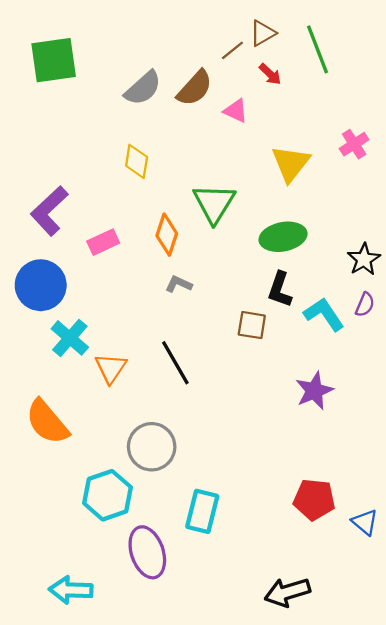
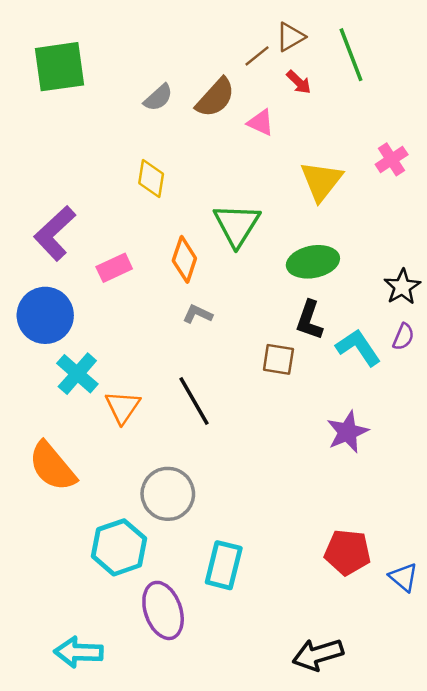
gray semicircle: (143, 88) -> (158, 98), size x0.7

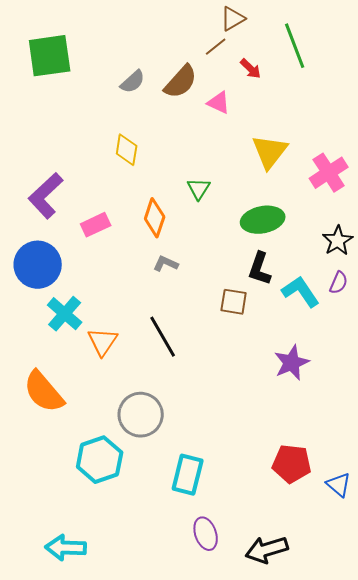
brown triangle: (290, 37) -> (233, 19), moved
pink cross: (392, 159) -> (329, 173), moved, size x1.4
green triangle: (237, 225) -> (199, 189), size x0.6
purple ellipse: (163, 610) -> (206, 534), moved, size x0.7

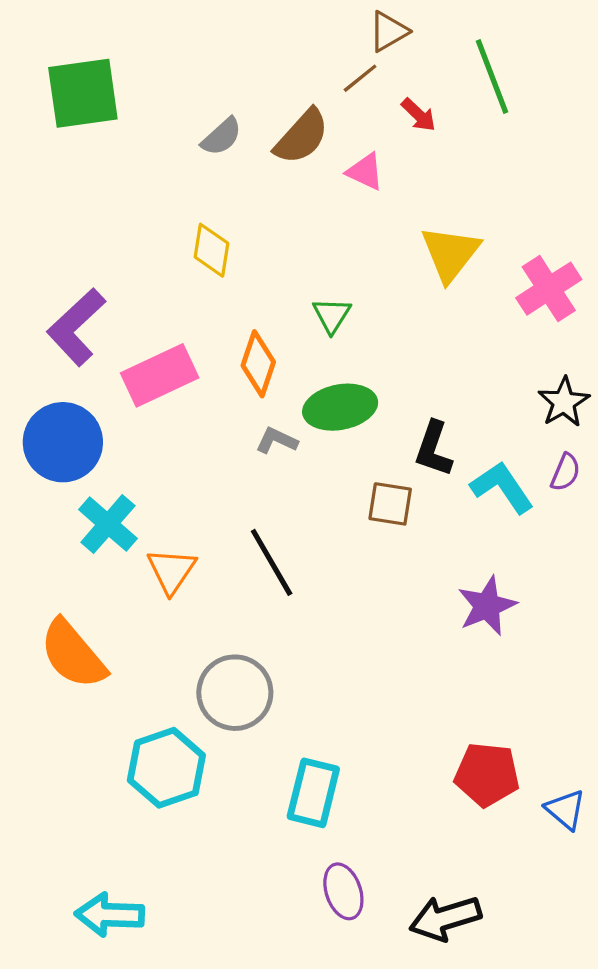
green ellipse: (263, 220) -> (340, 407), moved
pink rectangle: (96, 225) -> (160, 375), size x1.5

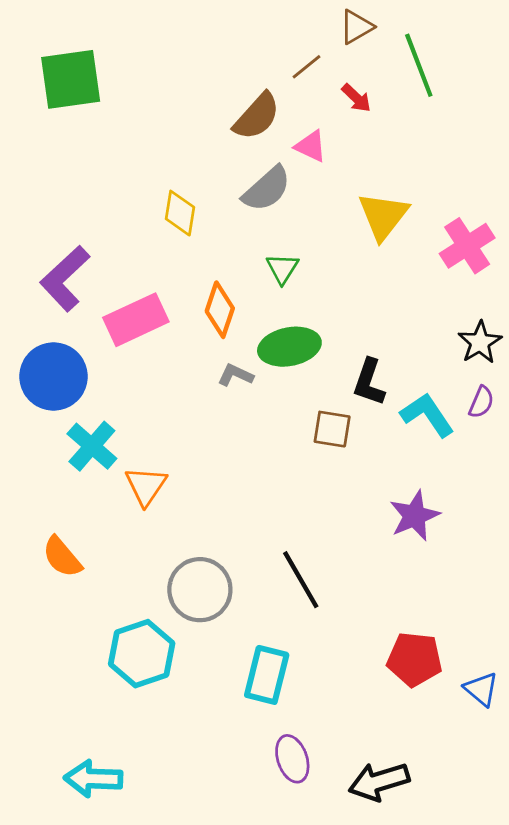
brown triangle: (388, 31) -> (356, 27), moved
gray semicircle: (222, 137) -> (267, 189), moved, size x1.4
black line: (272, 562) -> (301, 580), moved
orange semicircle: (73, 654) -> (62, 557), size x0.7

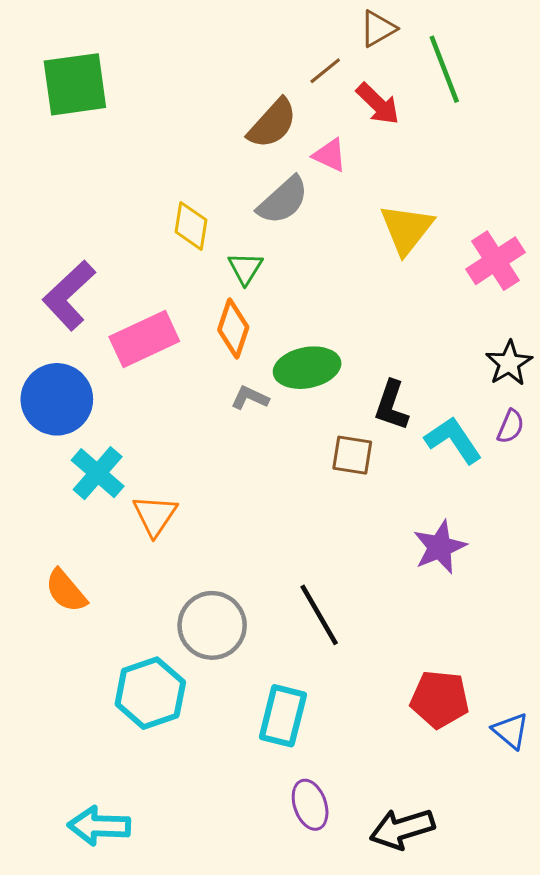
red arrow: (356, 98) -> (378, 104), size x1.4
green triangle: (282, 268) -> (245, 268), moved

